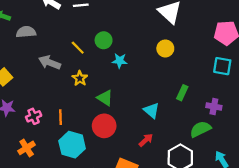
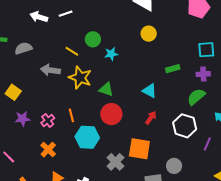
cyan square: (222, 66) -> (206, 50), moved
yellow star: (80, 78) -> (80, 78), size x1.6
green rectangle: (182, 93) -> (173, 69), turned 64

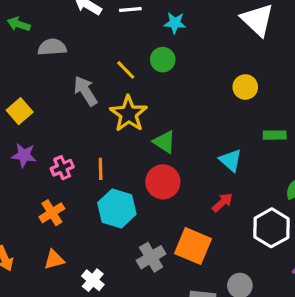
yellow circle: (149, 34) -> (245, 87), moved
cyan star: (111, 54) -> (175, 23), moved
gray arrow: (50, 70) -> (85, 91), turned 36

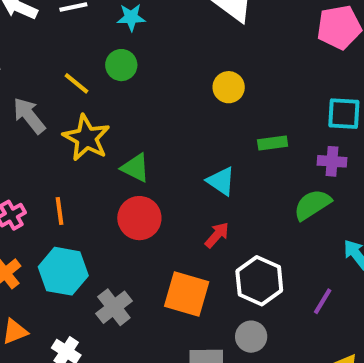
cyan hexagon: (117, 208) -> (63, 271), moved
white hexagon: (271, 228) -> (259, 281), moved
gray cross: (151, 257) -> (114, 307), moved

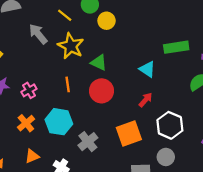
yellow circle: (229, 87) -> (107, 21), moved
green rectangle: (273, 143) -> (176, 47), size x1.5
orange line: (60, 211) -> (68, 84), moved
orange square: (187, 294) -> (129, 133), turned -35

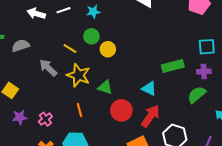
red circle: (102, 91) -> (121, 110), moved
red arrow: (146, 100) -> (150, 116), size x1.6

